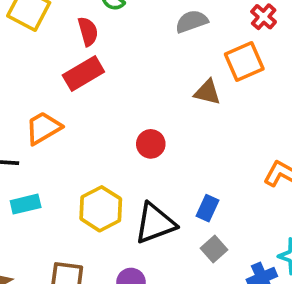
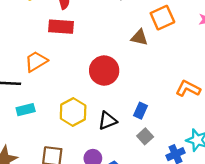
red rectangle: (83, 73) -> (61, 27), turned 35
red circle: (151, 144) -> (104, 71), size x1.6
black triangle: (155, 223) -> (107, 121), size x0.7

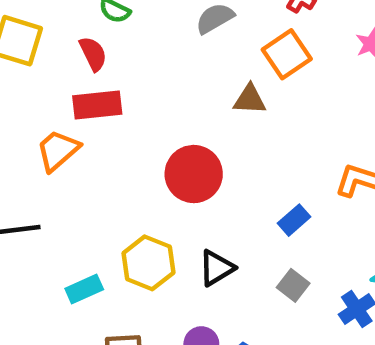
orange trapezoid: (36, 61) -> (58, 150), moved
cyan rectangle: (26, 110) -> (84, 289), moved
blue rectangle: (140, 111) -> (294, 220), moved, turned 35

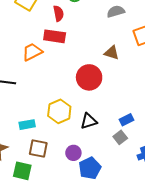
brown triangle: (250, 99) -> (112, 53), moved
blue rectangle: (294, 220) -> (127, 120), moved
cyan rectangle: (84, 289) -> (27, 125), moved

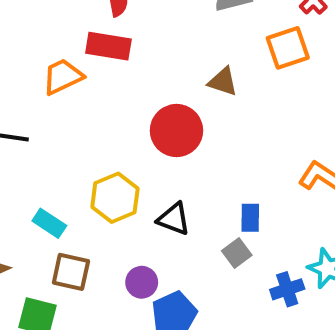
blue rectangle: (127, 120) -> (250, 218), turned -64
black triangle: (89, 121) -> (174, 219), turned 36
cyan rectangle: (27, 125) -> (49, 223), turned 42

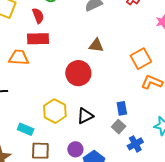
orange square: (288, 48) -> (141, 59), moved
orange trapezoid: (63, 77) -> (19, 58), turned 40
black triangle: (174, 219) -> (85, 116), turned -36
blue cross: (287, 289) -> (135, 144), moved

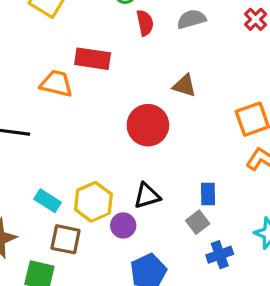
red semicircle: (38, 16) -> (145, 23), moved
yellow hexagon: (55, 111) -> (93, 202), moved
purple circle: (75, 149) -> (123, 225), moved

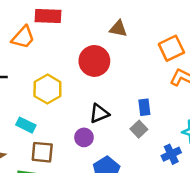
orange trapezoid: (56, 84) -> (23, 37), turned 125
yellow hexagon: (93, 202) -> (47, 89), moved
blue cross: (220, 255) -> (171, 154), moved

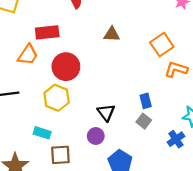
red circle: (94, 61) -> (66, 67), moved
black triangle: (99, 113) -> (106, 113), turned -36

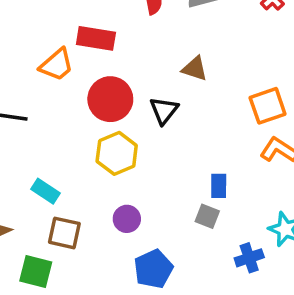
yellow hexagon: (57, 98) -> (117, 153), moved
black triangle: (106, 113) -> (164, 110), moved
gray square: (144, 121) -> (207, 216), turned -32

